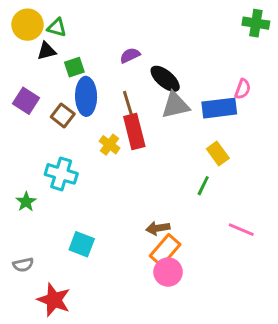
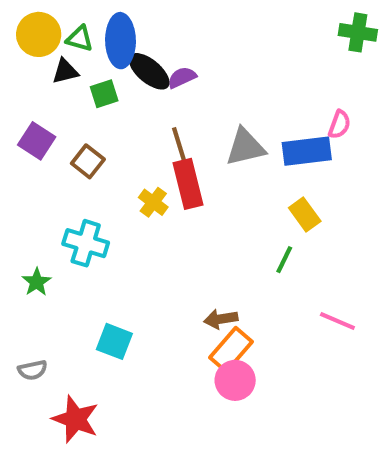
black ellipse: (165, 79) -> (149, 71), moved
blue ellipse: (86, 96) -> (120, 41), moved

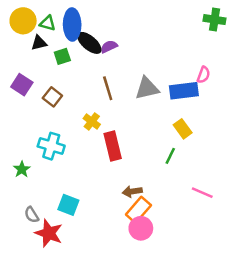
red rectangle: (188, 184) -> (113, 146), moved
gray semicircle: (32, 370) -> (32, 215), moved, turned 70
red star: (75, 419) -> (49, 233), moved

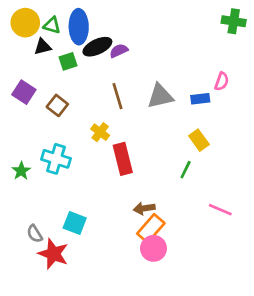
black ellipse: (89, 43) -> (97, 47), turned -65
blue rectangle: (184, 91) -> (200, 99), size x0.6
green star: (22, 169) -> (21, 171), moved

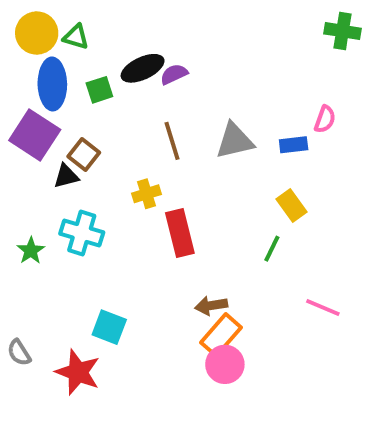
blue ellipse: (79, 27) -> (52, 84), moved
black triangle: (43, 47) -> (66, 176), moved
purple square: (24, 92) -> (35, 135), size x1.4
yellow cross: (100, 132) -> (146, 194), turned 36
gray semicircle: (35, 234) -> (19, 353), moved

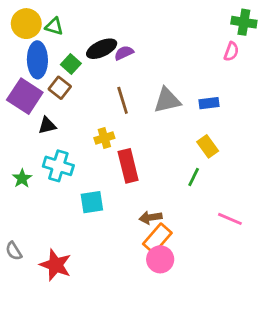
green square: (99, 90) -> (71, 64), turned -30
pink semicircle: (325, 119) -> (231, 51), moved
brown square: (84, 155) -> (60, 88), moved
cyan square: (109, 327) -> (92, 202), moved, turned -30

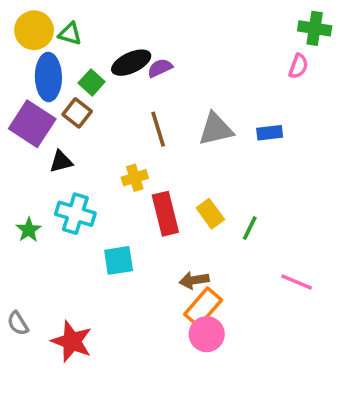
yellow rectangle: (208, 146) -> (210, 214), moved

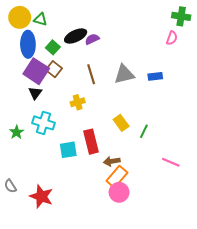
brown square: (77, 113) -> (54, 69), moved
purple square: (32, 124) -> (36, 71), moved
black triangle: (61, 162) -> (35, 93), turned -40
red rectangle: (165, 214) -> (91, 142), moved

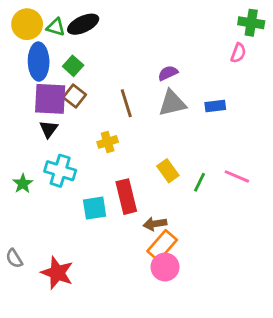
black ellipse: (76, 36) -> (83, 24), moved
purple semicircle: (92, 39) -> (168, 73), moved
purple square: (36, 71) -> (50, 99), turned -30
pink line: (171, 162) -> (237, 176), moved

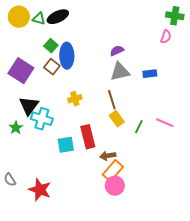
blue ellipse: (39, 62) -> (67, 56), moved
purple square: (50, 99) -> (21, 71), moved, turned 30
brown line: (126, 103) -> (112, 100), moved
black triangle: (49, 129) -> (29, 106), moved, size x1.5

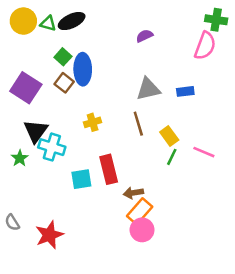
pink semicircle: (166, 37) -> (205, 46), size x1.6
purple semicircle: (117, 51) -> (144, 36), moved
yellow rectangle: (117, 119) -> (169, 136), moved
red star: (40, 190) -> (49, 235), turned 30

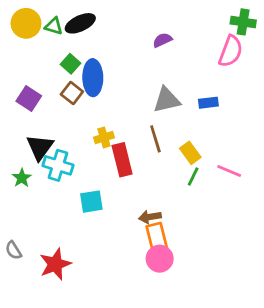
purple square: (26, 88) -> (29, 99), size x0.7
red rectangle: (109, 169) -> (122, 160), moved
orange rectangle: (140, 211) -> (157, 238), turned -55

